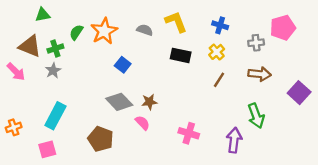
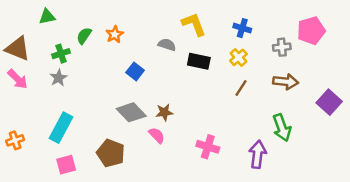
gray semicircle: (145, 30) -> (167, 45), moved
orange star: (104, 31) -> (115, 34), size x0.6
brown triangle: (30, 46) -> (18, 48), moved
pink square: (47, 149) -> (66, 165), moved

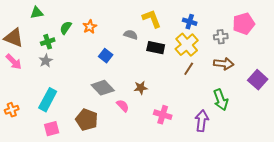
yellow cross: (238, 57) -> (187, 45), size x1.6
brown star: (164, 112) -> (141, 88), moved

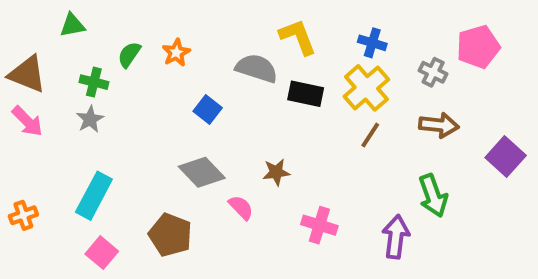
gray semicircle: (131, 35) -> (257, 68), size x1.5
gray cross: (221, 37) -> (433, 72), turned 32
green cross: (48, 42) -> (94, 82), turned 32
pink square: (52, 129) -> (102, 253), turned -35

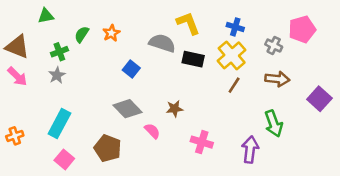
green cross: (94, 82) -> (59, 52), turned -35

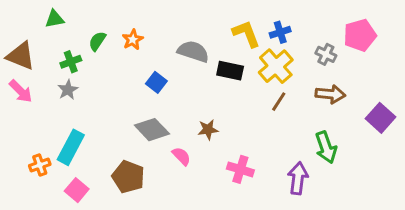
yellow L-shape: (188, 23) -> (246, 34), moved
blue cross: (235, 27) -> (280, 32), turned -35
orange cross: (15, 136) -> (40, 165), moved

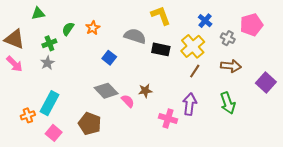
blue cross: (280, 32) -> (205, 21), moved, turned -32
yellow L-shape: (246, 34) -> (161, 15), moved
pink semicircle: (181, 156) -> (128, 101), moved
purple arrow: (298, 178) -> (190, 104), moved

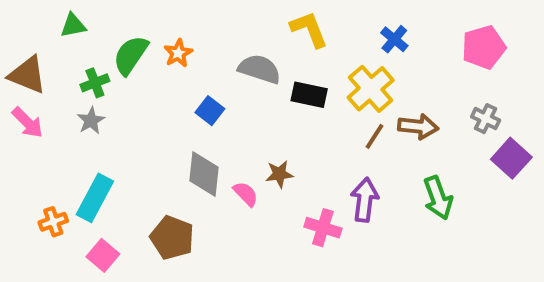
green semicircle: (68, 29) -> (131, 55), size x1.5
gray cross: (228, 38) -> (486, 119), moved
brown arrow: (231, 66) -> (418, 126), moved
gray diamond: (106, 91) -> (204, 174), turned 50

